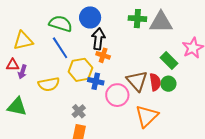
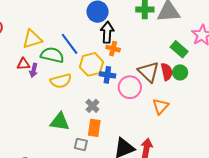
green semicircle: (61, 24) -> (52, 55), moved
green triangle: (17, 107) -> (60, 122), moved
orange triangle: (147, 116) -> (161, 106), size x0.7

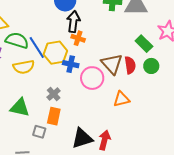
blue line: (70, 44) -> (37, 47), moved
green circle: (180, 72) -> (151, 66), moved
orange triangle: (161, 106) -> (121, 99), turned 30

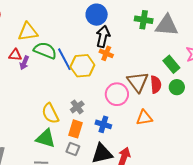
blue cross: (71, 64) -> (103, 124), moved
yellow semicircle: (24, 67) -> (50, 113), moved, turned 70
green triangle: (20, 107) -> (46, 138), moved
gray square: (39, 132) -> (73, 149), moved

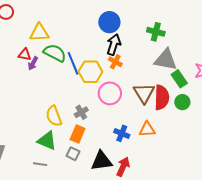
gray triangle: (167, 25) -> (166, 60), moved
red semicircle: (156, 85) -> (162, 97), size x1.4
pink circle: (117, 94) -> (110, 93), moved
blue cross: (103, 124) -> (122, 133), moved

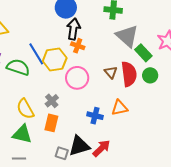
green semicircle: (55, 53) -> (18, 67), moved
gray triangle: (166, 60) -> (127, 36), turned 40
brown triangle: (144, 93) -> (111, 72), size x0.6
gray square: (73, 154) -> (62, 153), moved
red arrow: (123, 167) -> (101, 148), turned 30

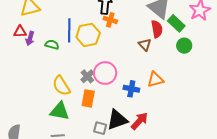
blue line: (36, 54) -> (69, 30), turned 35
green semicircle: (18, 67) -> (52, 45), size x0.6
red semicircle: (129, 74) -> (157, 29), moved, size x0.7
pink circle: (77, 78) -> (105, 73), moved

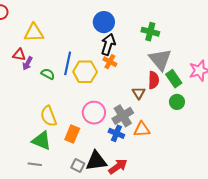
gray cross: (87, 76) -> (123, 116), moved, size x1.5

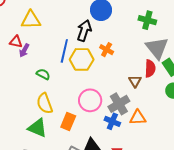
black arrow: (108, 44) -> (84, 31), moved
green semicircle: (48, 74) -> (43, 74), moved

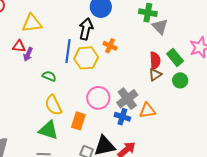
gray triangle: (157, 48) -> (160, 27), moved, size x0.7
brown triangle: (135, 81) -> (155, 75), moved, turned 32

